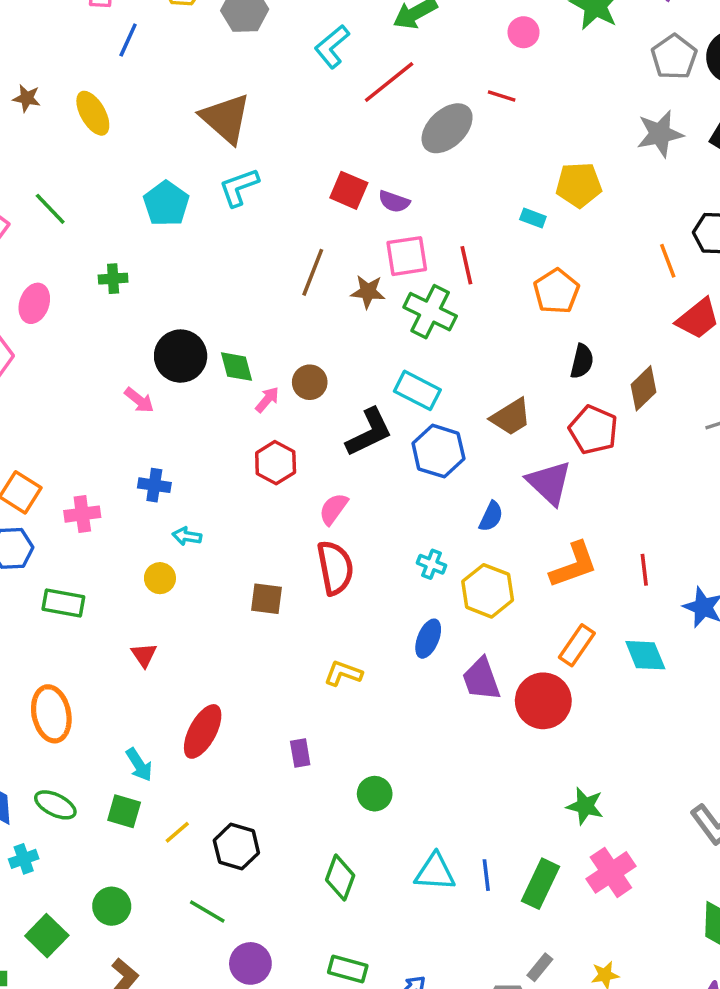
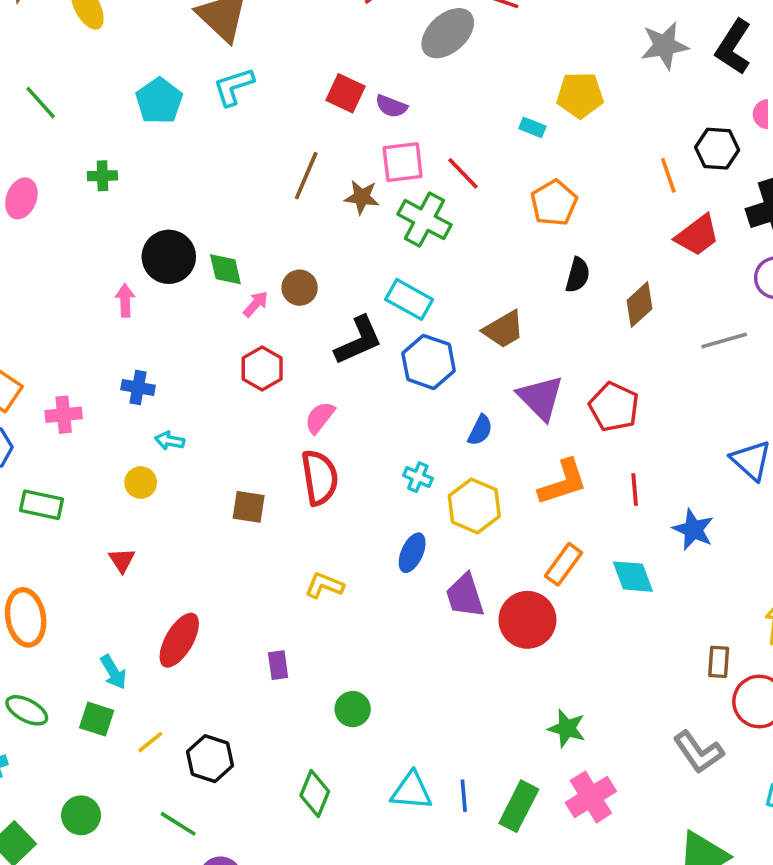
red line: (466, 265) -> (463, 173), turned -33
pink arrow: (139, 400) -> (125, 300), turned -132
red pentagon: (593, 430) -> (614, 407), moved

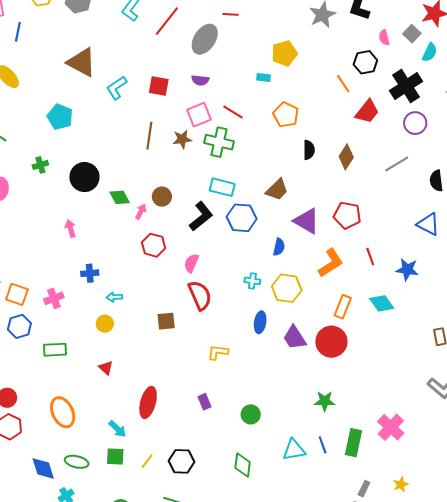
cyan L-shape: (234, 87) -> (117, 88), moved
purple semicircle: (391, 106) -> (200, 80), moved
black circle: (169, 257) -> (84, 177), moved
green star: (567, 728) -> (325, 401), moved

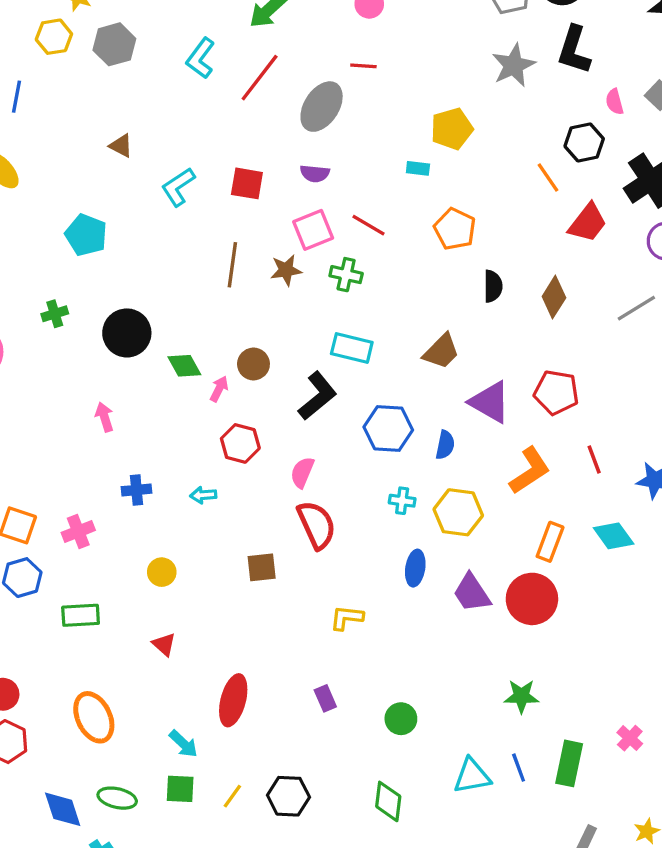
brown triangle: (82, 62) -> (121, 146), size x0.5
green cross: (219, 142) -> (346, 275), size x0.7
blue hexagon: (242, 218) -> (388, 428), moved
cyan arrow: (114, 297) -> (203, 495), moved
pink cross: (391, 427) -> (630, 738), size x0.6

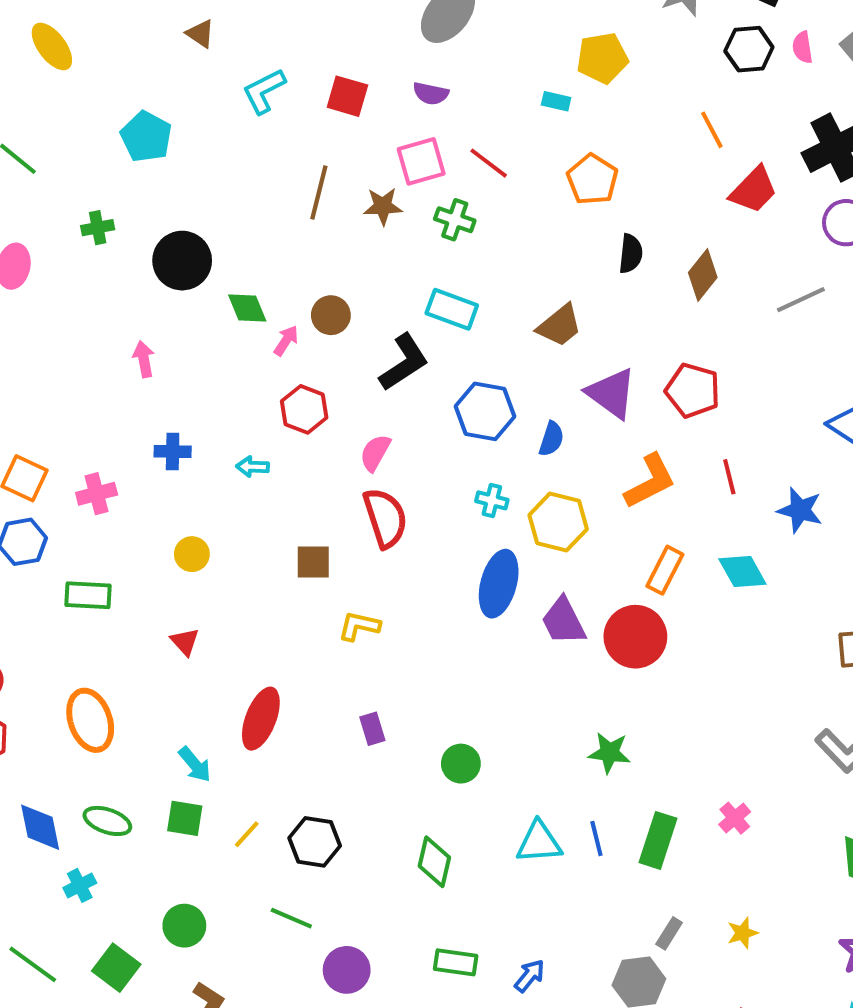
black hexagon: (584, 142) -> (749, 49), moved
blue ellipse: (415, 568) -> (499, 584), size x1.5
yellow L-shape: (347, 618) -> (359, 626), moved

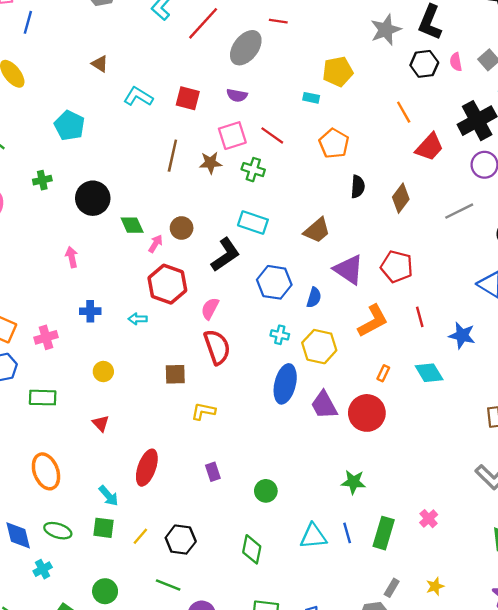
cyan L-shape: (264, 91) -> (138, 97), turned 60
red hexagon: (304, 409) -> (167, 284), size x1.4
orange rectangle: (665, 570) -> (383, 373), size x0.6

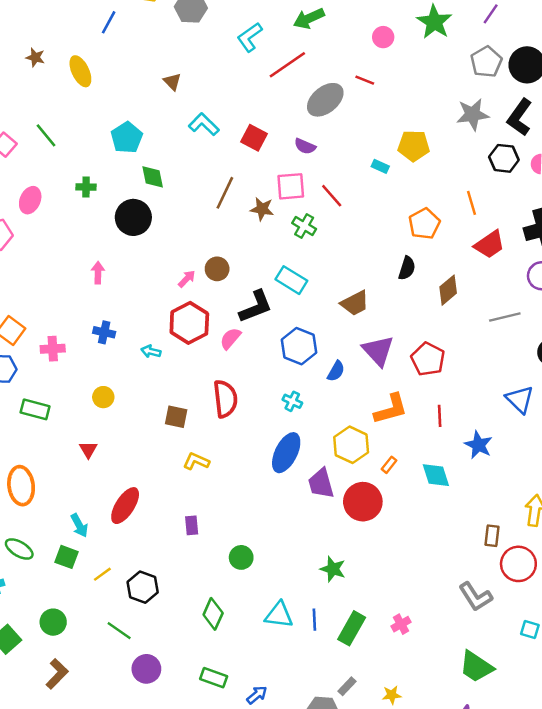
orange pentagon: (334, 143) -> (424, 224), moved
green diamond: (132, 225) -> (153, 177), moved
pink semicircle: (210, 309) -> (230, 338), moved
yellow hexagon: (319, 347) -> (351, 445), moved

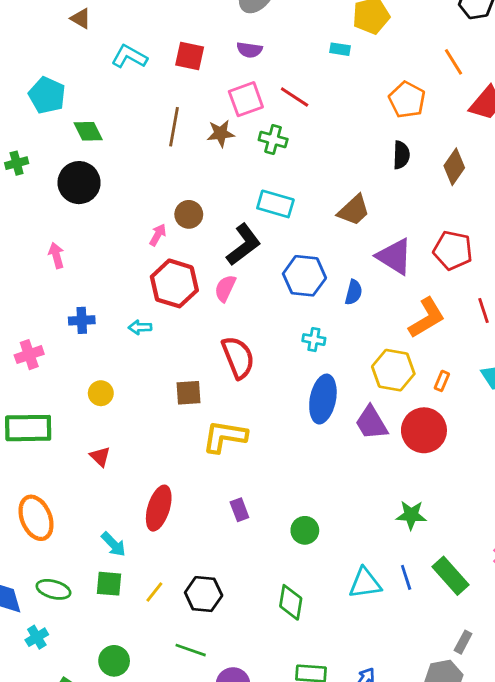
green rectangle: (35, 409) -> (28, 428), size x1.4
yellow L-shape: (196, 461) -> (225, 436), size x1.5
green rectangle: (352, 628) -> (450, 576), turned -56

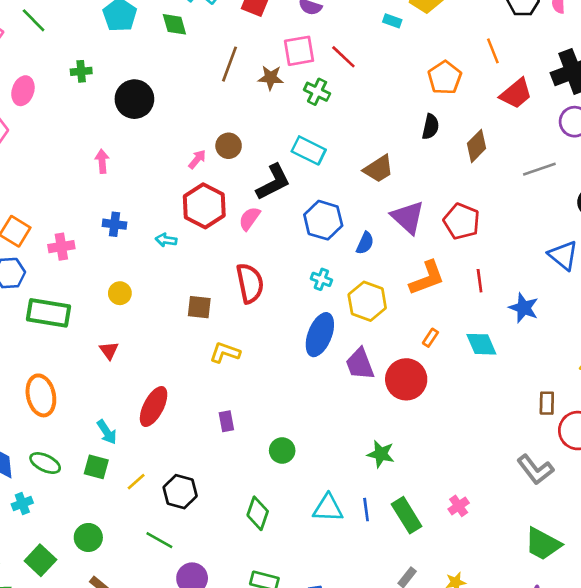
green diamond: (88, 131) -> (174, 24), moved
yellow hexagon: (393, 370) -> (367, 301), moved
yellow L-shape: (225, 436) -> (225, 353), size x0.7

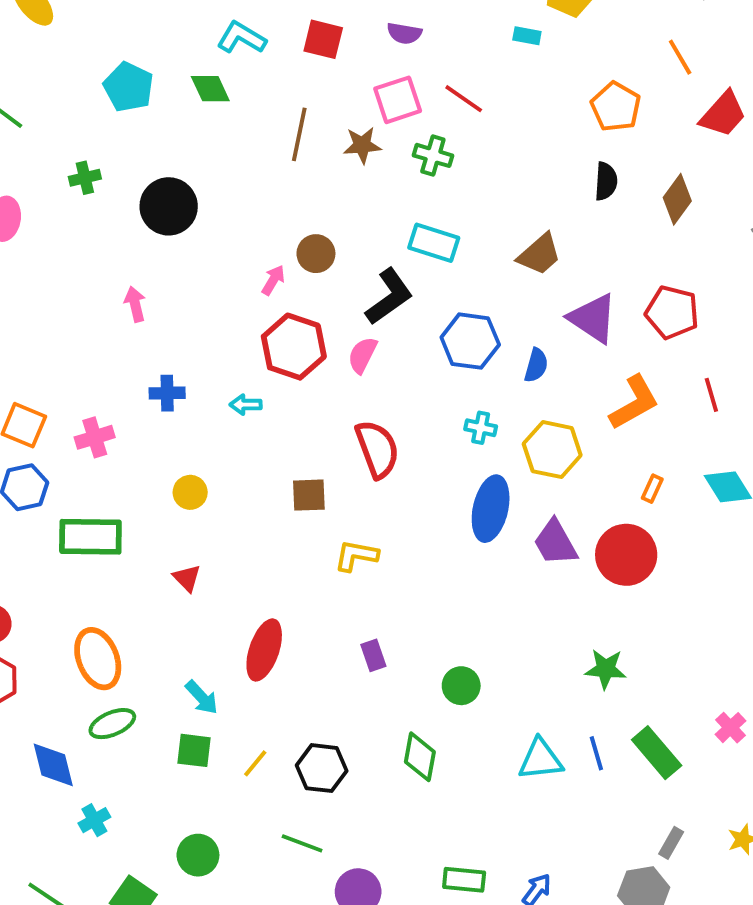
green ellipse: (45, 463) -> (112, 724), moved, turned -40
green diamond: (258, 513) -> (420, 757), moved

